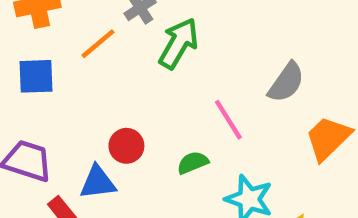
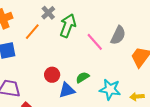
pink line: (228, 120) -> (95, 42), moved
blue triangle: (98, 182) -> (67, 90), moved

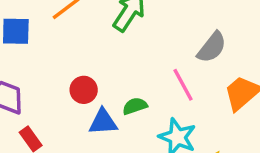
pink line: (95, 42) -> (183, 85), moved

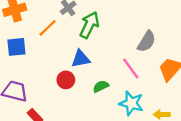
blue triangle: (103, 122) -> (81, 59), moved

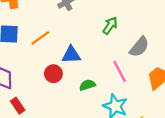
green arrow: (89, 25) -> (110, 26), moved, size x0.7
orange line: (48, 28) -> (40, 38), moved

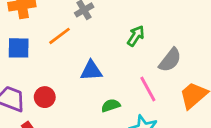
orange line: (40, 38) -> (59, 36), moved
red circle: (53, 74) -> (45, 97), moved

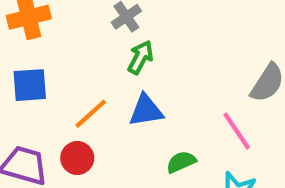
orange line: (59, 36) -> (91, 114), moved
green arrow: (136, 36) -> (141, 57), moved

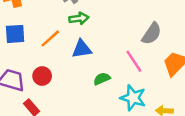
green arrow: (141, 57) -> (79, 18), turned 54
orange line: (91, 114) -> (50, 38), moved

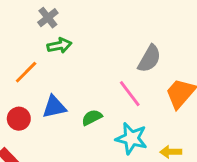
blue triangle: (82, 49) -> (54, 107), moved

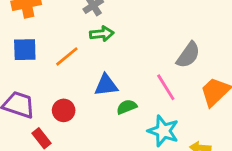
blue triangle: (54, 107) -> (106, 85), moved
red circle: (19, 119) -> (64, 110), moved

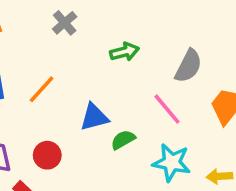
green arrow: (102, 34) -> (124, 52), moved

